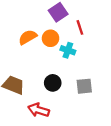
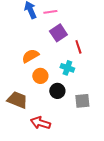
orange circle: (51, 38) -> (40, 76), moved
black circle: (53, 83) -> (57, 91), moved

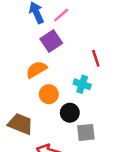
pink line: (50, 12) -> (61, 15), turned -32
purple square: (58, 33) -> (51, 41), moved
gray square: (82, 101) -> (86, 132), moved

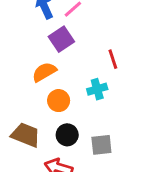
cyan cross: (82, 84) -> (97, 89), turned -35
black circle: (70, 113) -> (67, 135), moved

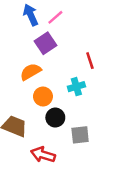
black circle: (67, 135) -> (55, 118), moved

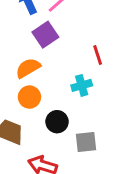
orange circle: (43, 96) -> (29, 97), moved

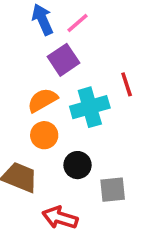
cyan cross: (82, 85) -> (90, 107), moved, size x1.5

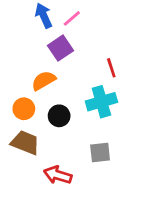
cyan cross: (90, 107) -> (101, 102), moved
orange circle: (44, 135) -> (24, 109), moved
black circle: (78, 165) -> (59, 116), moved

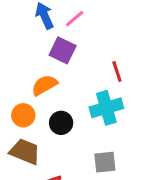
purple square: (61, 48) -> (63, 50), turned -30

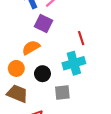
gray square: (105, 162) -> (62, 93), moved

